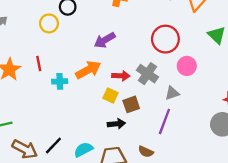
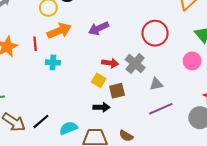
pink circle: (187, 66) -> (192, 61), moved
orange arrow: (88, 70) -> (59, 31), moved
purple line: (164, 121) -> (161, 109), moved, turned 40

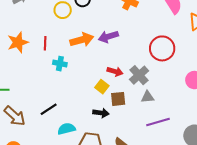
orange arrow: (59, 31) -> (82, 40), moved
gray triangle: (156, 84) -> (148, 97), moved
black line: (41, 121) -> (49, 109), moved

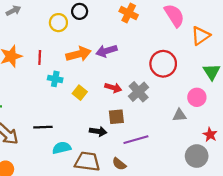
yellow square: (102, 87) -> (80, 93), moved
gray triangle: (148, 97) -> (179, 115), moved
black line: (49, 109) -> (43, 127), turned 30
purple line: (158, 122) -> (136, 140), moved

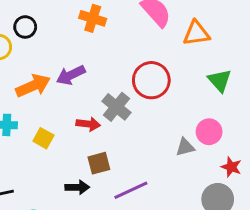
orange triangle: (201, 36) -> (196, 33), turned 36
gray cross: (139, 92) -> (116, 107), moved
pink circle: (197, 97) -> (209, 132), moved

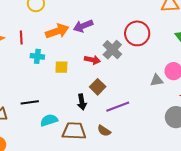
yellow square: (43, 138) -> (61, 67), turned -32
brown square: (99, 163) -> (98, 87), turned -35
black arrow: (77, 187) -> (82, 102), turned 77

